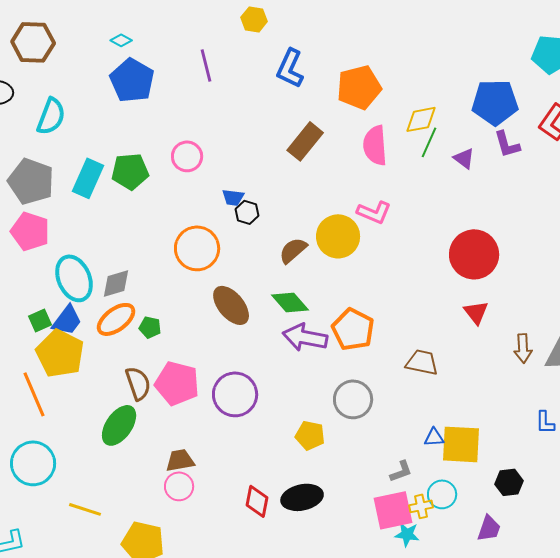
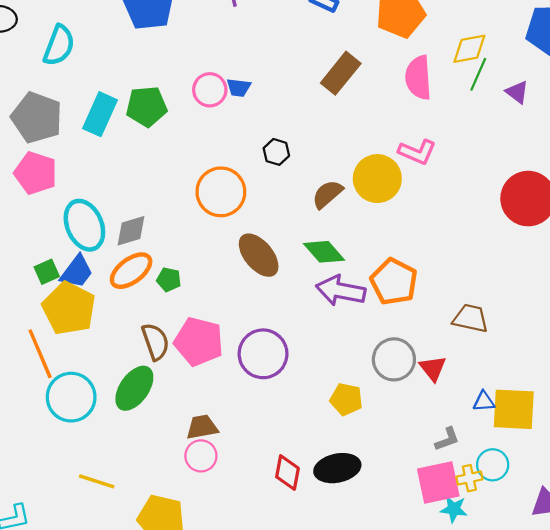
blue trapezoid: (233, 197) -> (239, 88), moved
red triangle: (476, 312) -> (433, 368), moved
cyan circle: (33, 463) -> (71, 397), moved

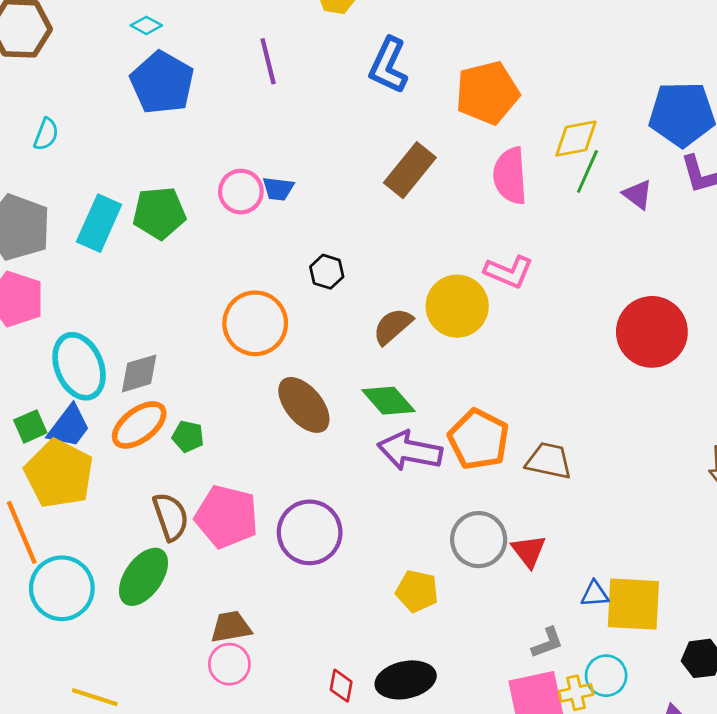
cyan semicircle: (59, 45) -> (46, 134), size x0.6
brown trapezoid: (470, 318) -> (549, 461), moved
red diamond: (287, 473) -> (341, 686), size x0.7

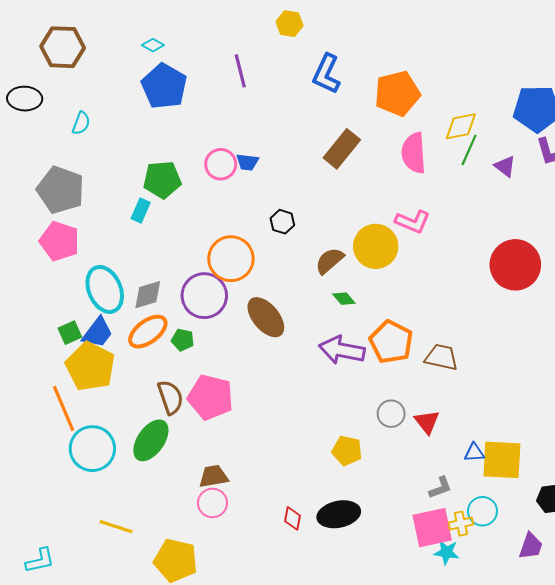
cyan rectangle: (99, 223) -> (141, 210), moved, size x0.6
green diamond: (388, 401) -> (344, 299), moved, size x0.6
purple circle: (310, 532) -> (204, 296), moved
gray circle: (479, 540) -> (391, 414), size x0.7

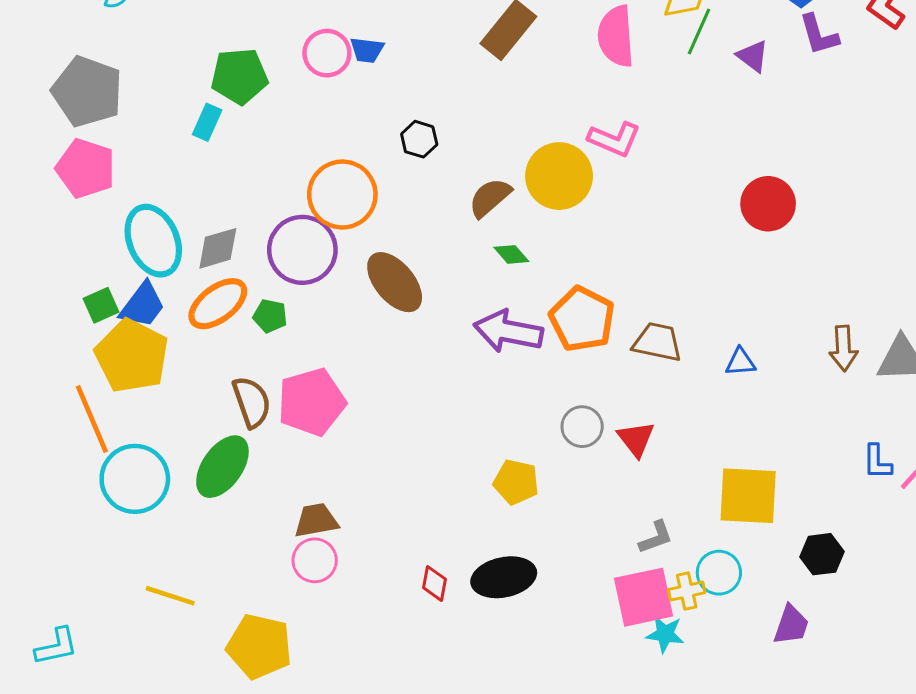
red circle: (515, 265) -> (768, 204), size x0.7
pink pentagon: (210, 397) -> (312, 402), turned -30
blue triangle: (474, 453) -> (740, 362), moved

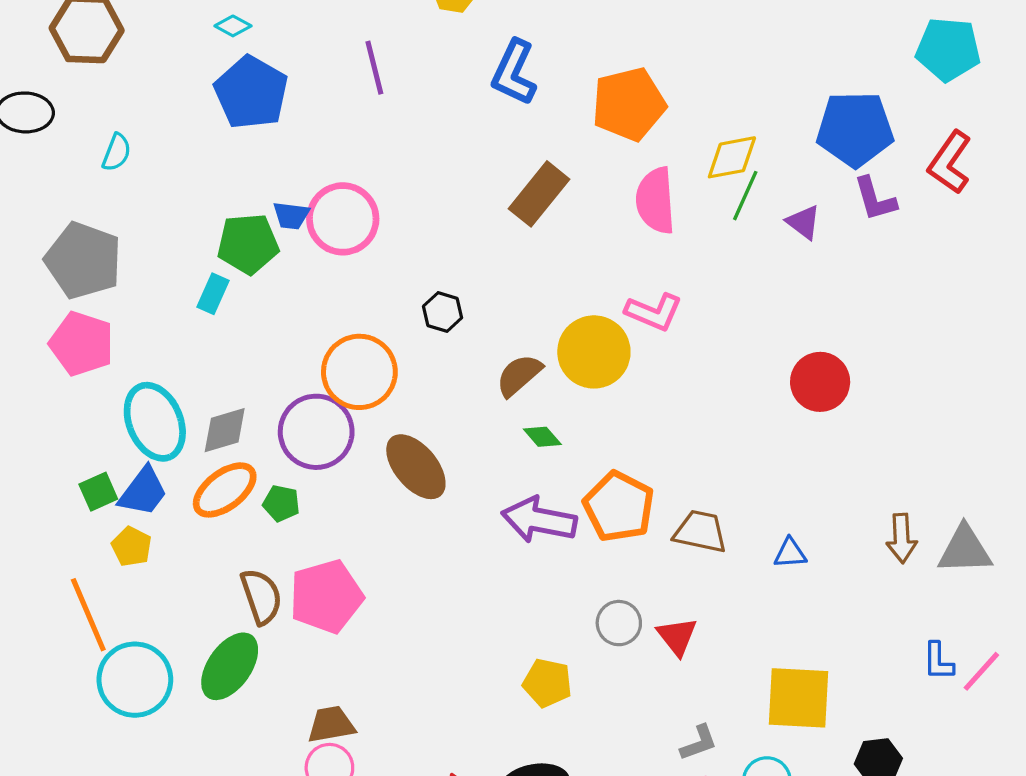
blue trapezoid: (367, 50) -> (291, 216), moved
pink circle: (327, 53) -> (343, 219), size x1.4
yellow pentagon: (132, 356) -> (132, 547), size x0.5

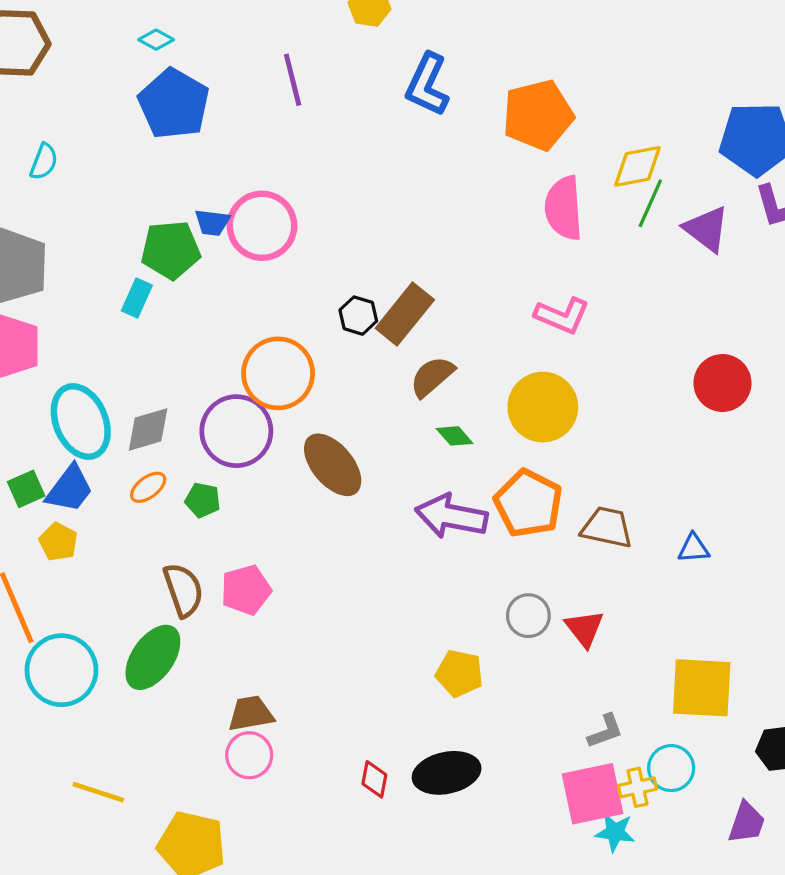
brown rectangle: (539, 194) -> (405, 314), moved
purple triangle: (803, 222) -> (706, 229), size x1.4
yellow circle: (594, 352) -> (543, 407), moved
orange ellipse: (225, 490) -> (148, 487), size x0.6
pink pentagon: (326, 596) -> (246, 590), size x0.7

